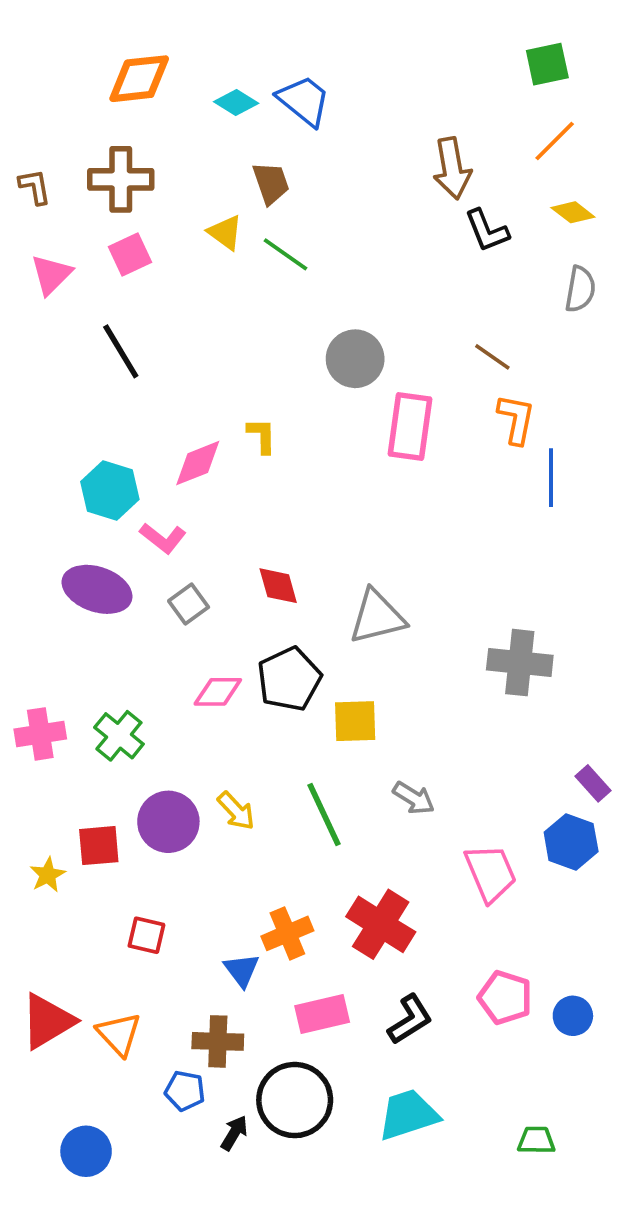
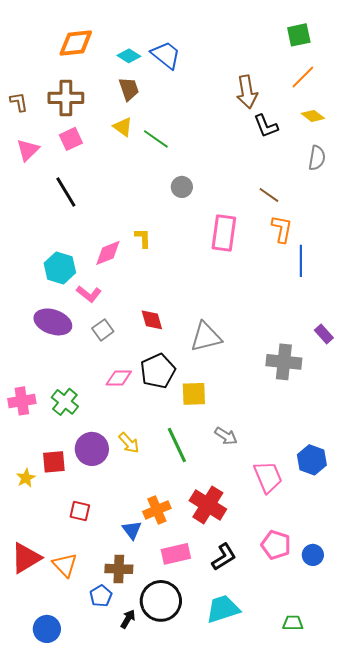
brown trapezoid: (271, 183) -> (129, 89), moved
gray circle: (355, 359) -> (182, 187), moved, size x0.7
purple rectangle: (593, 783) -> (324, 334), moved
blue pentagon: (185, 1091) -> (101, 596), turned 30

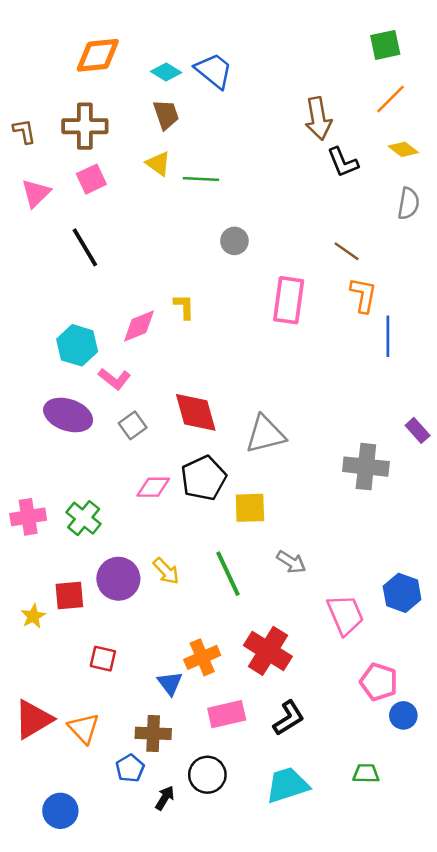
green line: (156, 139) -> (201, 179), turned -32
red diamond: (152, 320) -> (196, 412), size x1.5
pink pentagon: (276, 545) -> (379, 682), moved
black circle: (161, 601) -> (207, 775), size x0.7
green trapezoid: (293, 623) -> (366, 773), moved

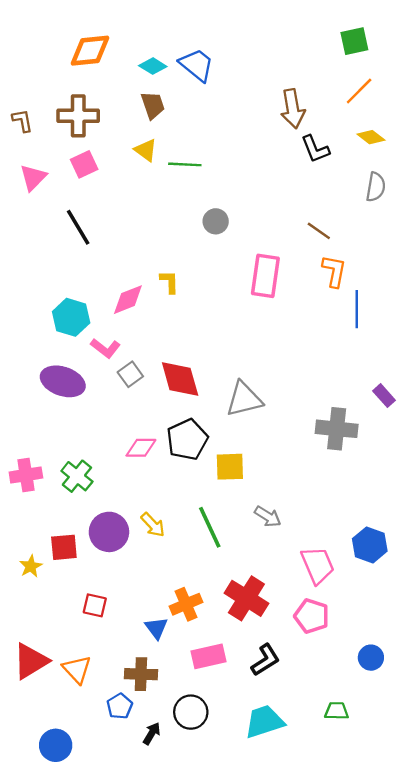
gray square: (133, 425) -> (130, 374), moved
pink pentagon: (379, 682) -> (312, 616), moved

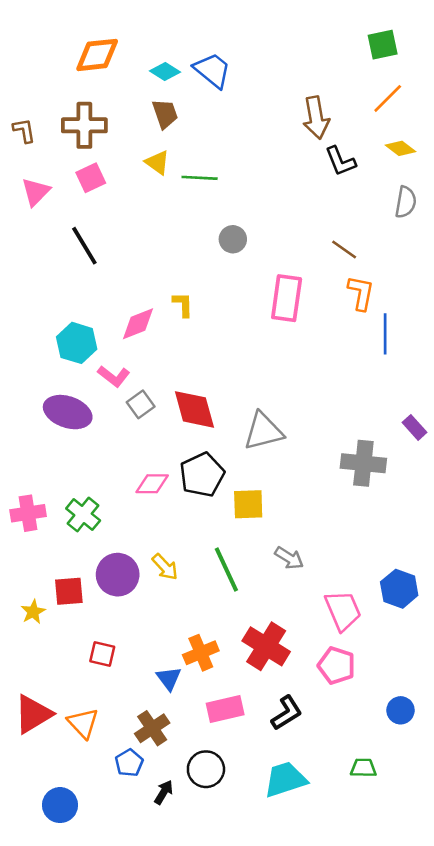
brown cross: (141, 674) -> (152, 728), turned -36

